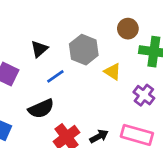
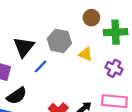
black triangle: (39, 49) -> (24, 47), size x1.5
black semicircle: (41, 109) -> (17, 96), moved

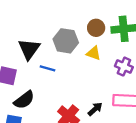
brown circle: (91, 18) -> (96, 28), moved
blue line: (41, 66) -> (48, 68), turned 64

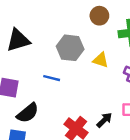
brown circle: (96, 28) -> (99, 16), moved
black triangle: (29, 49) -> (18, 40), moved, turned 40

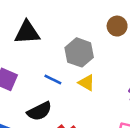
yellow triangle: (101, 60) -> (87, 83), moved
black semicircle: (28, 113) -> (39, 111), moved

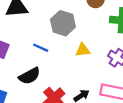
yellow triangle: (87, 83) -> (83, 50), moved, turned -35

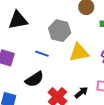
yellow triangle: (83, 50) -> (79, 53), size x1.5

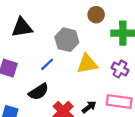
blue line: (42, 54) -> (47, 64), turned -64

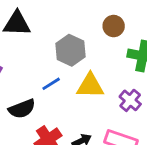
blue line: (47, 64) -> (51, 84), moved

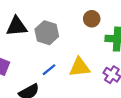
gray hexagon: (70, 50) -> (47, 33), moved

